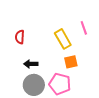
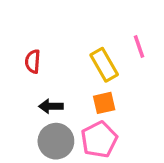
orange square: (71, 62) -> (104, 103), moved
pink pentagon: (60, 84) -> (99, 140), turned 30

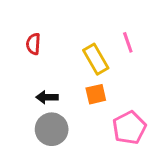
red semicircle: (33, 61) -> (33, 44), moved
pink pentagon: (99, 140) -> (129, 128), moved

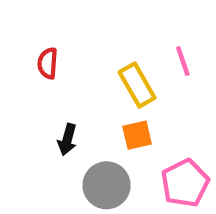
black arrow: (47, 97) -> (67, 140), turned -75
gray circle: (52, 129) -> (107, 185), moved

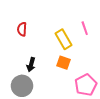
orange square: (137, 135) -> (63, 63), turned 32
gray circle: (107, 185) -> (22, 86), moved

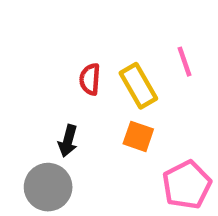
red semicircle: (22, 29) -> (90, 79), moved

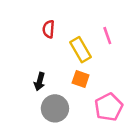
red semicircle: (90, 79) -> (49, 29), moved
gray circle: (48, 187) -> (55, 108), moved

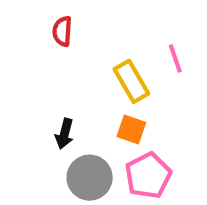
red semicircle: (49, 29) -> (62, 31), moved
pink pentagon: (109, 107) -> (148, 176), moved

